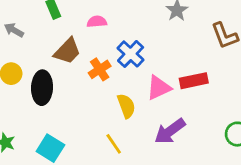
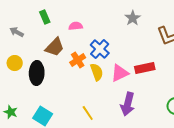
yellow semicircle: (126, 106) -> (97, 72), moved
purple arrow: (170, 131) -> (128, 104), turned -40

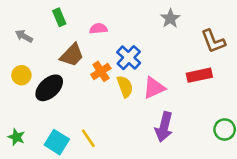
red rectangle: (145, 68) -> (199, 75), moved
black ellipse: (37, 73) -> (49, 88), turned 45
yellow line: (88, 113) -> (88, 138), moved

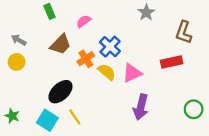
pink semicircle: (98, 29) -> (84, 21), turned -32
gray arrow: (24, 36) -> (19, 40), moved
brown L-shape: (213, 41) -> (184, 32), turned 40
yellow semicircle: (125, 87) -> (107, 72), turned -30
black ellipse: (49, 88) -> (60, 92), moved

